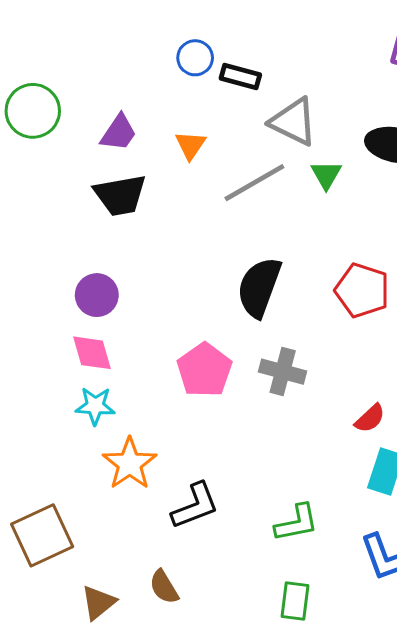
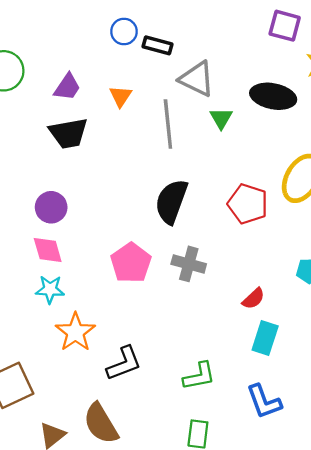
gray line: (254, 183) -> (168, 124), turned -66
brown semicircle: (164, 587) -> (101, 424), size x1.6

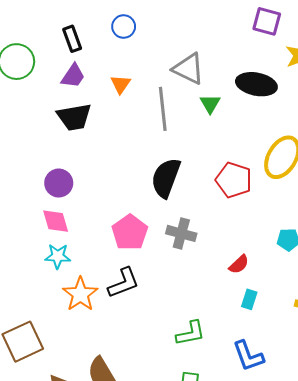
black rectangle: (158, 45) -> (72, 39), moved, turned 55
cyan rectangle: (265, 338) -> (249, 299), size x0.7
black L-shape: (124, 363) -> (124, 283), moved

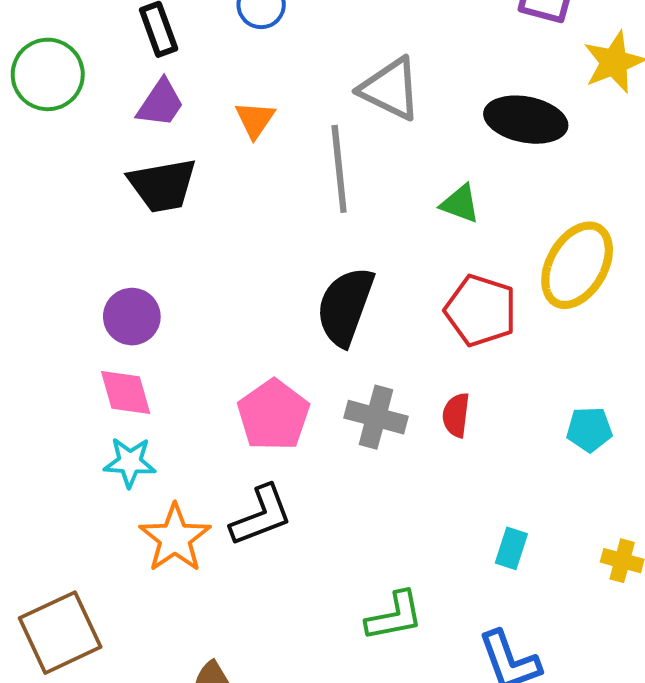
green triangle: (210, 104) -> (460, 204), moved, turned -40
red semicircle: (239, 264) -> (456, 415), moved, turned 140

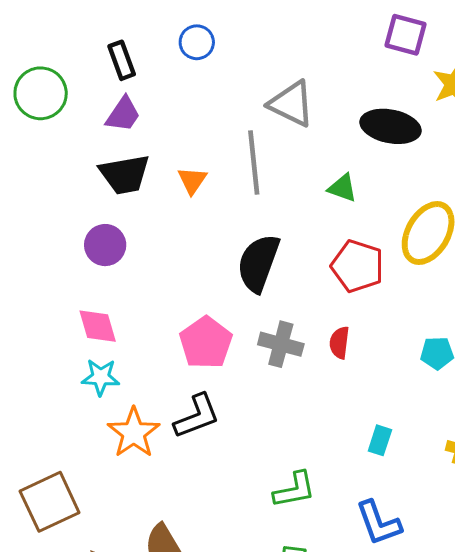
orange triangle: (255, 120) -> (192, 180), moved
purple circle: (132, 317) -> (105, 245), moved

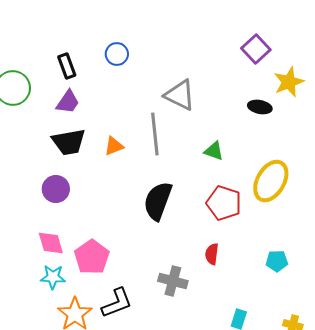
purple square: (406, 35) -> (256, 49), turned 32
black ellipse: (391, 126) -> (260, 107), moved, size x0.6
orange triangle: (192, 180) -> (114, 146), turned 35
pink pentagon: (206, 343) -> (92, 257), moved
gray cross: (281, 344) -> (173, 281), moved

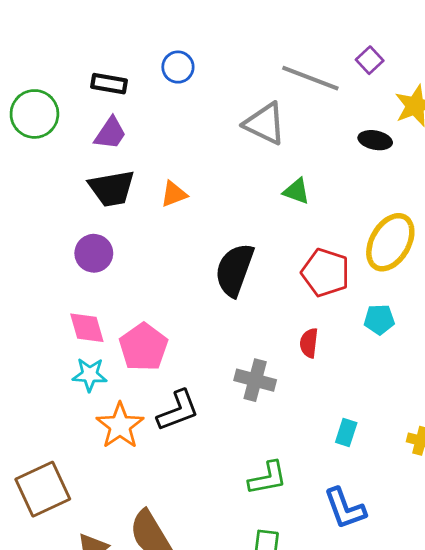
purple square: (256, 49) -> (370, 60), size x0.7
black rectangle: (67, 66) -> (109, 84), turned -60
gray line: (155, 134) -> (310, 78), moved, turned -63
green triangle: (214, 151) -> (297, 191), moved
cyan pentagon: (277, 261) -> (379, 319), moved

